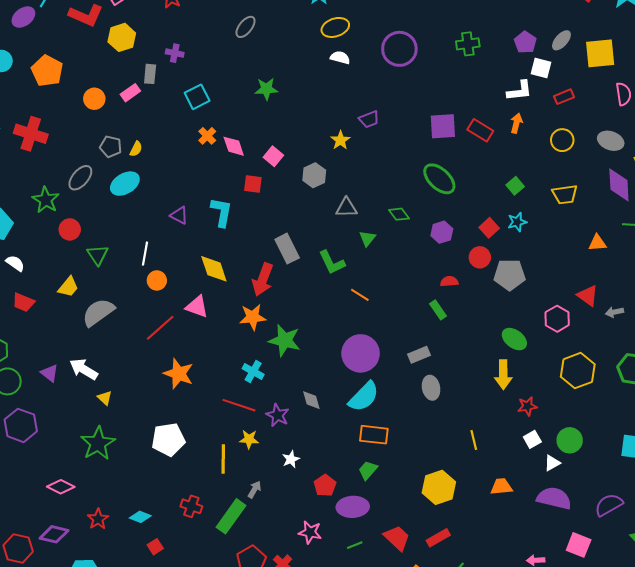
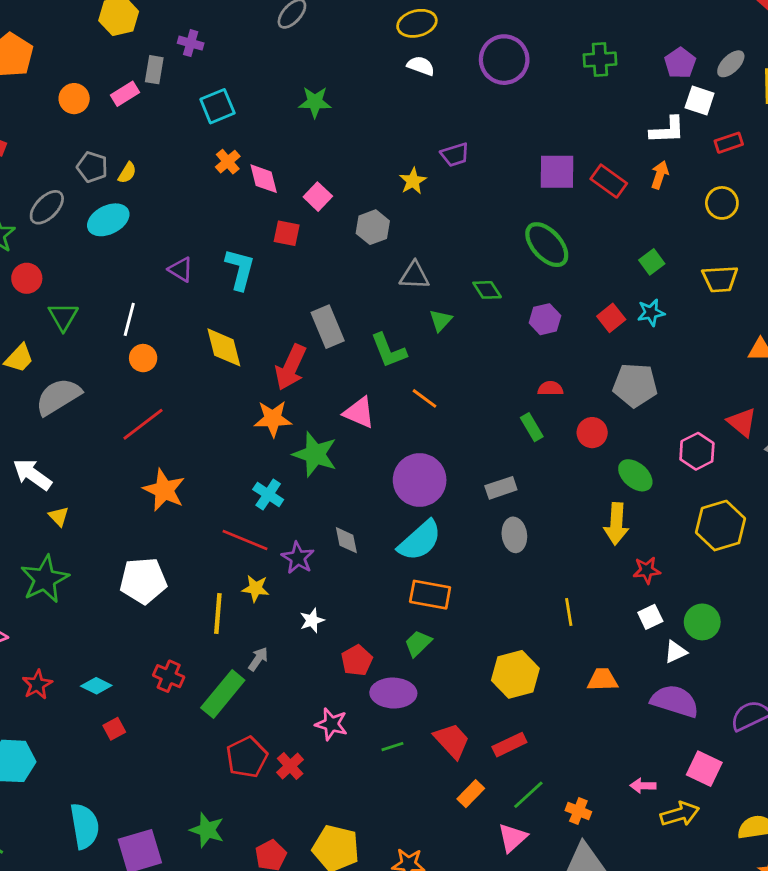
red circle: (480, 257) -> (592, 433), moved
pink triangle: (197, 307) -> (359, 413), moved

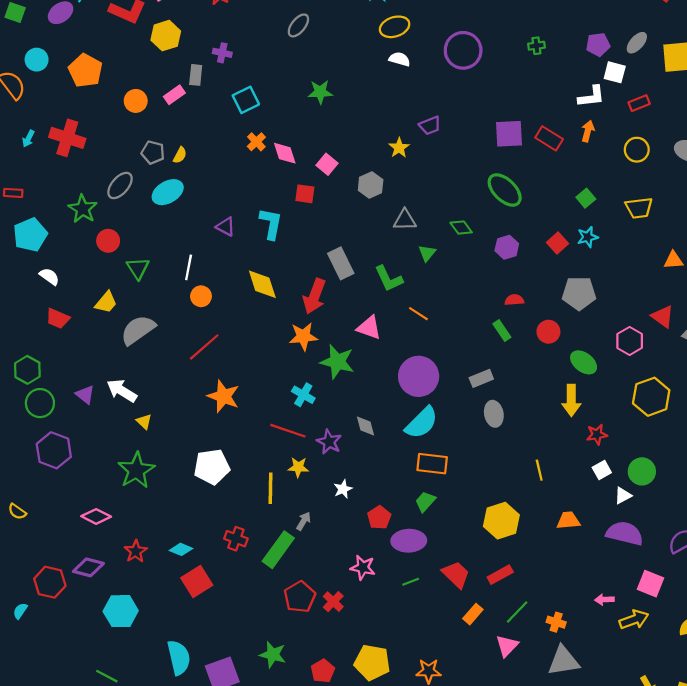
green cross: (600, 60) -> (536, 46), size x0.7
purple pentagon: (680, 63) -> (598, 45), turned 30
red square: (114, 729) -> (197, 582), size x1.8

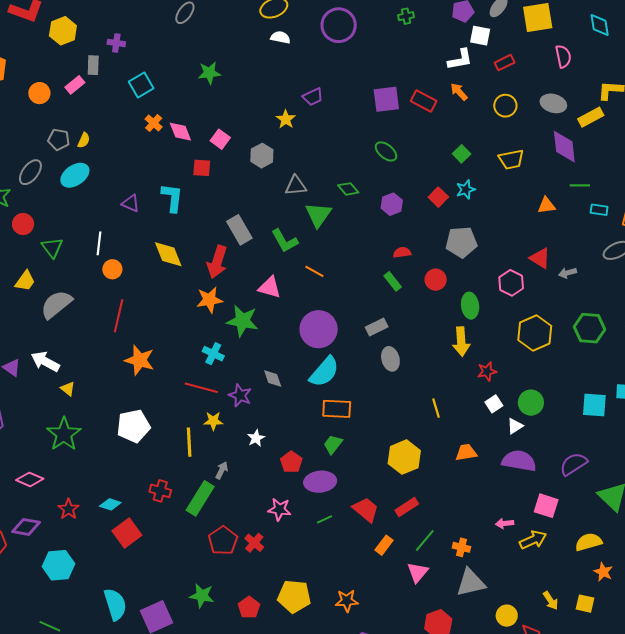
orange arrow: (588, 131) -> (459, 92), turned -54
green ellipse: (505, 190) -> (386, 151), size x0.7
green triangle: (427, 253) -> (318, 215), size x1.6
red line: (204, 347) -> (119, 316), turned -32
green ellipse: (584, 362) -> (470, 306), turned 50

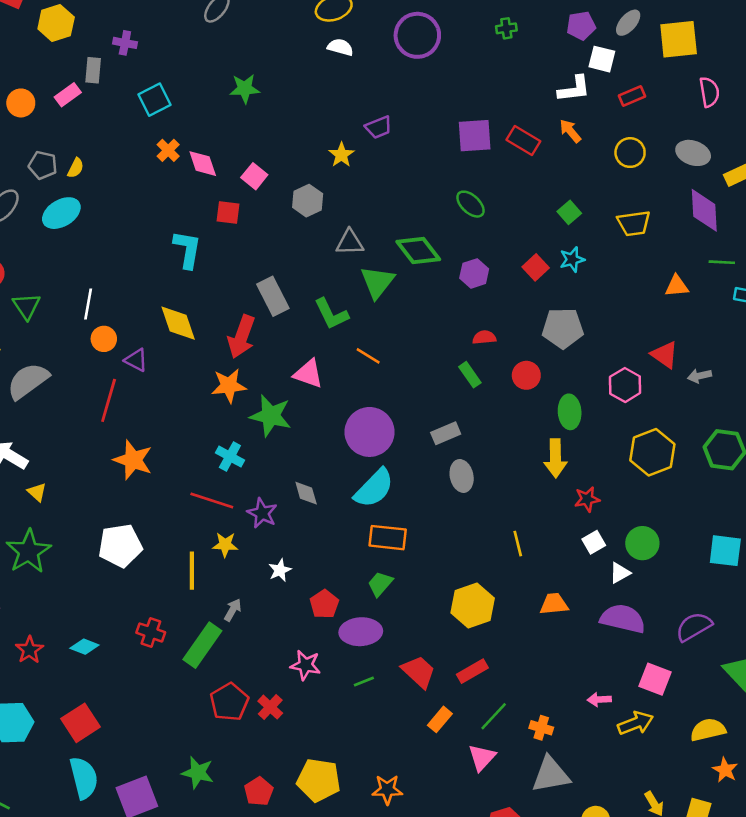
green diamond: (348, 189) -> (418, 250), size x1.6
purple triangle: (131, 203) -> (136, 360), moved
red square: (127, 533) -> (80, 723), moved

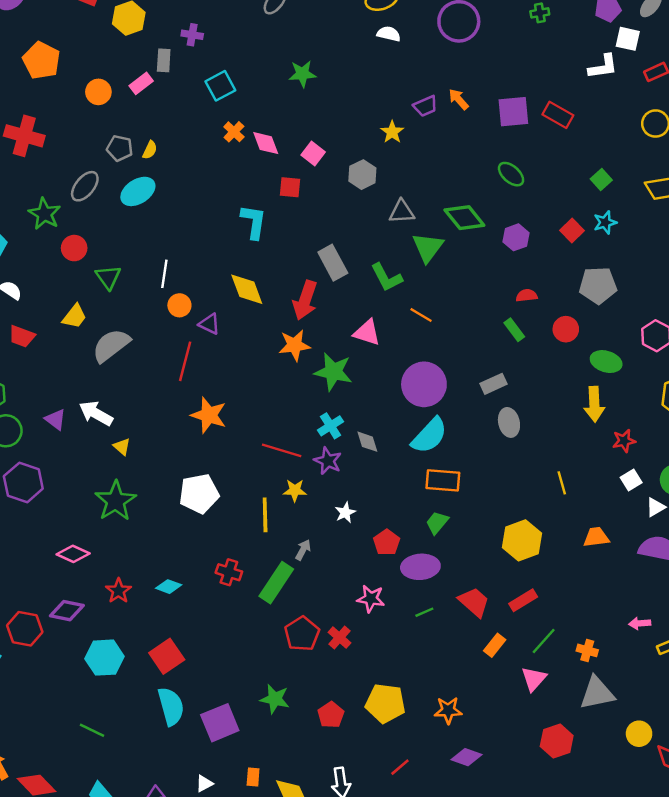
orange arrow: (570, 131) -> (459, 99), moved
green ellipse: (570, 412) -> (606, 362), turned -68
cyan cross: (230, 457) -> (331, 426), moved, turned 30

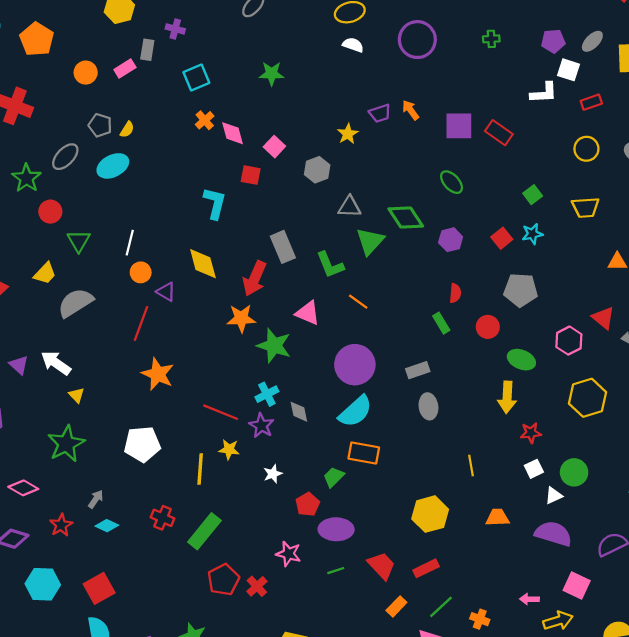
red semicircle: (527, 295) -> (455, 293), turned 96
green trapezoid: (437, 523) -> (334, 477), moved
gray arrow: (303, 550) -> (96, 499), moved

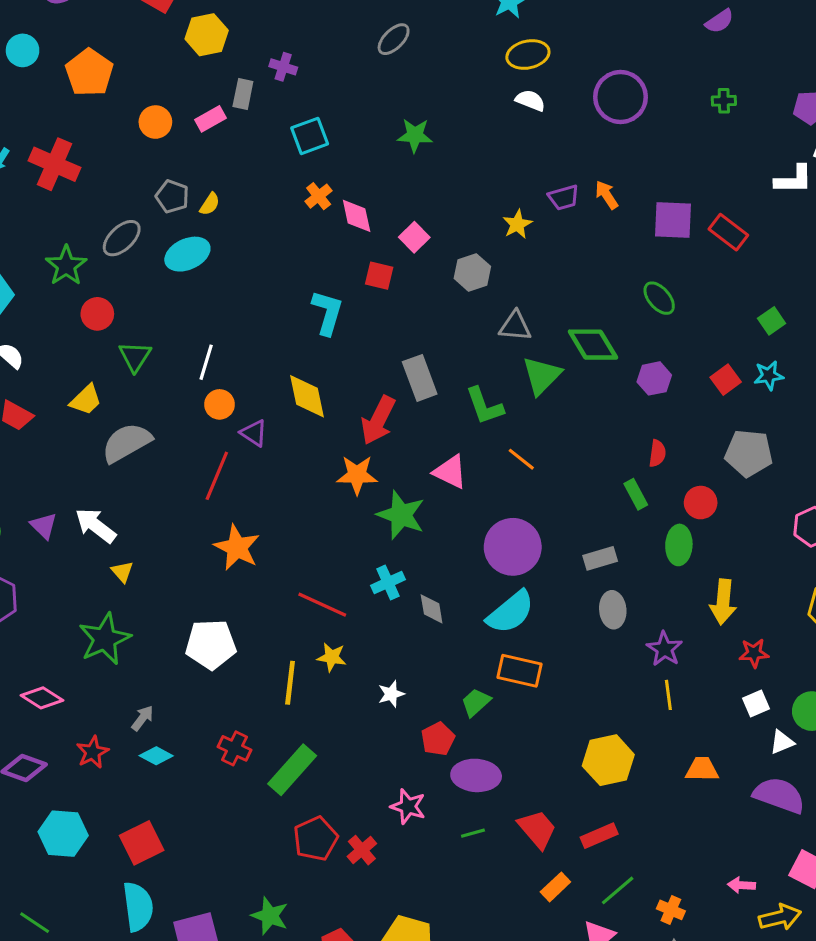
green ellipse: (521, 360) -> (679, 545), moved, turned 68
purple star: (261, 426) -> (664, 649), moved

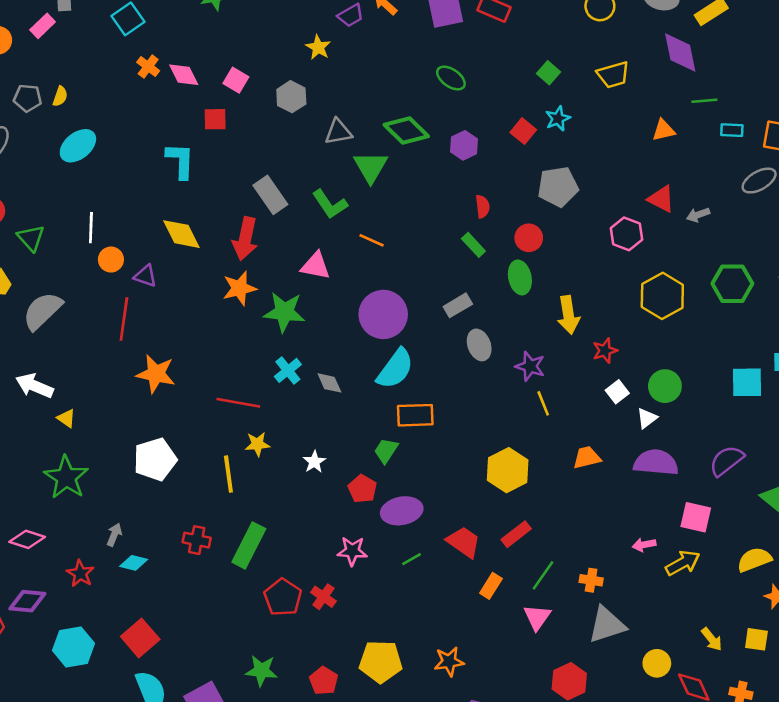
cyan ellipse: (187, 254) -> (78, 146), moved

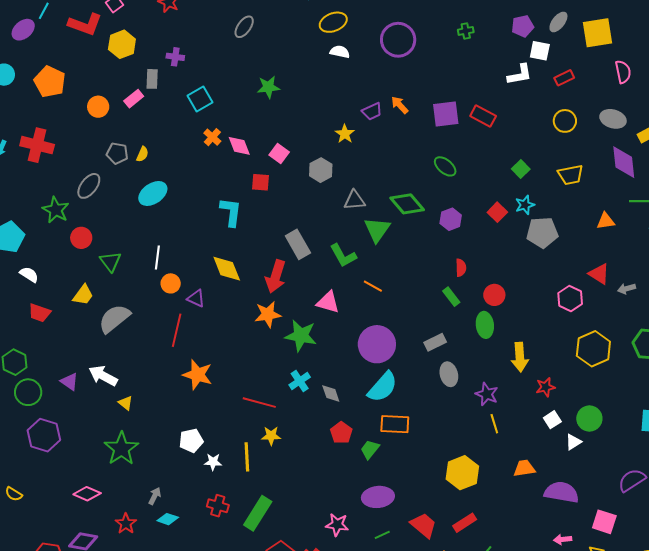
gray pentagon: (558, 187) -> (542, 233), moved
white pentagon: (155, 459) -> (191, 441), size x0.7
white star: (314, 462) -> (213, 462), moved, turned 30
purple semicircle: (656, 463) -> (562, 492), moved
red pentagon: (362, 489) -> (341, 433), moved

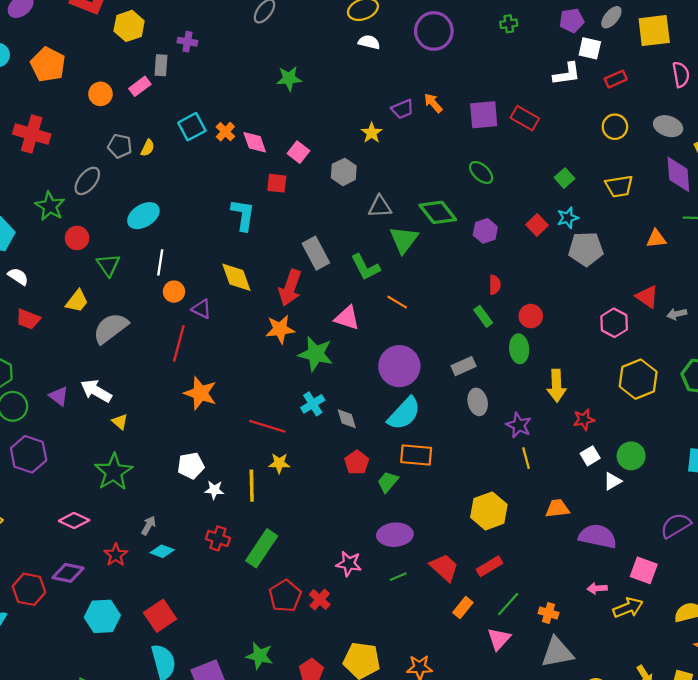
cyan square: (200, 99) -> (192, 127), moved
cyan ellipse: (153, 193) -> (143, 216), moved

